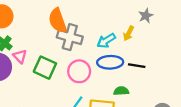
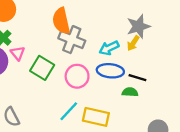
gray star: (146, 16) -> (138, 26), moved, size x1.5
green semicircle: (121, 91) -> (130, 92), moved

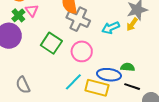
pink triangle: (18, 53) -> (32, 10), moved
blue ellipse: (110, 71) -> (109, 75), moved
black line: (137, 78) -> (132, 87), moved

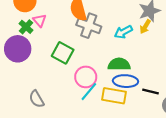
pink circle: (82, 51) -> (86, 77), moved
green semicircle: (128, 67) -> (119, 64), moved, size x1.5

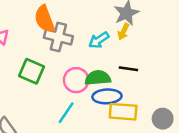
pink circle: (86, 77) -> (76, 80), moved
black line: (151, 91) -> (128, 69), moved
yellow rectangle: (114, 96) -> (123, 112), moved

